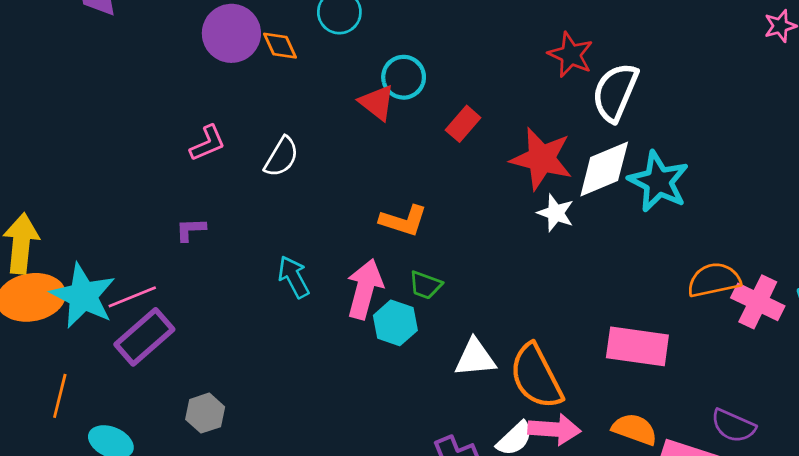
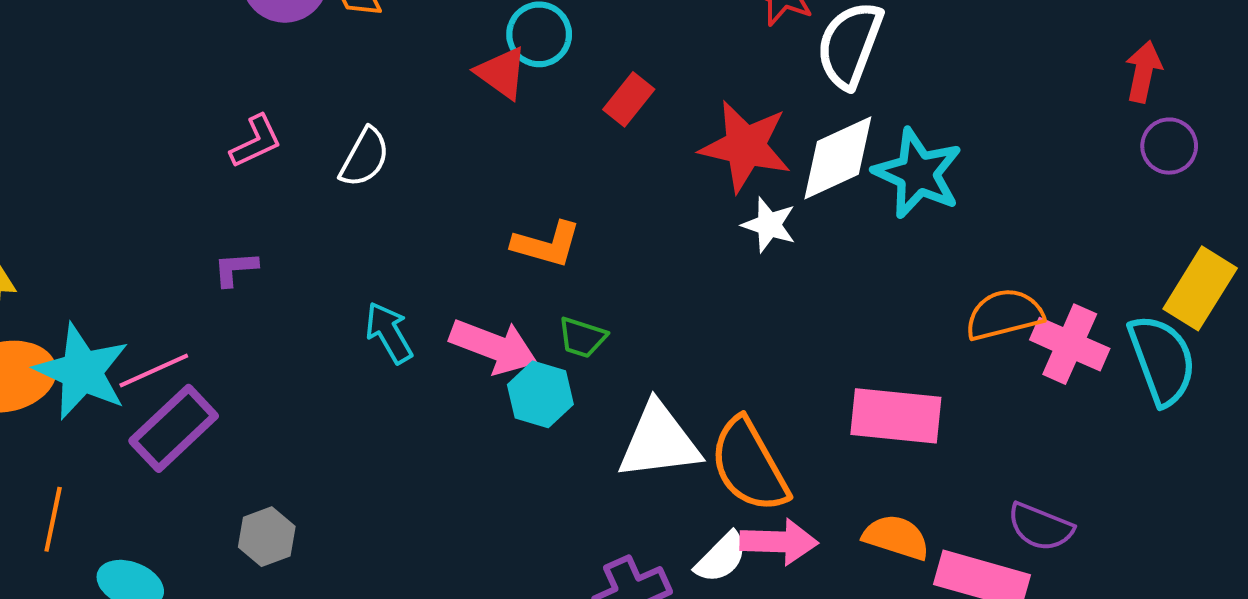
pink arrow: (365, 289) -> (494, 346), turned 98
white triangle: (475, 358) -> (659, 441), size x1.4

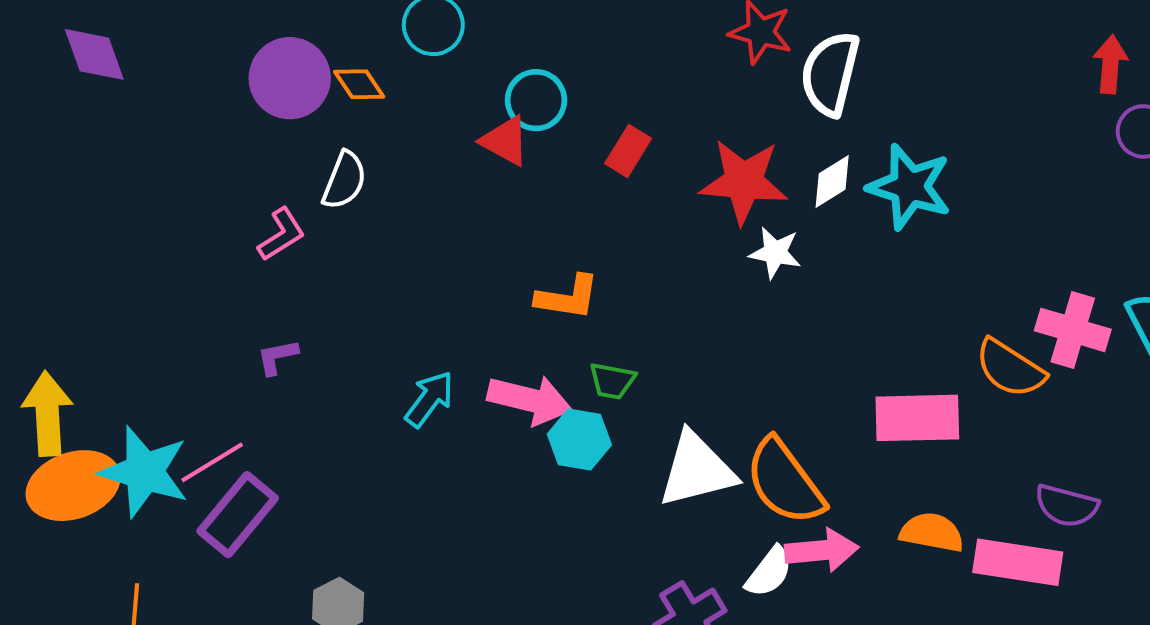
white semicircle: (365, 157) -> (344, 180), moved
white diamond: (838, 158) -> (832, 182), size x0.6
orange semicircle: (1004, 314) -> (1010, 368), moved, turned -126
cyan arrow: (389, 333) -> (429, 399), turned 74

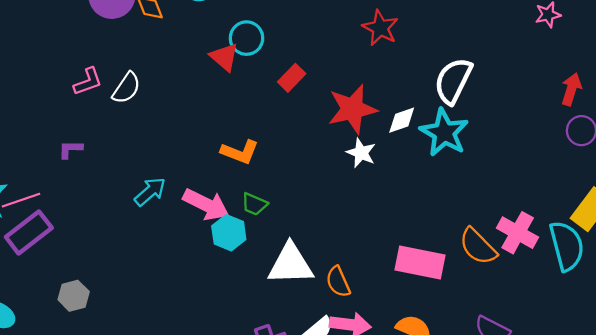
white semicircle: (830, 74) -> (453, 81), moved
white semicircle: (344, 180) -> (127, 88), moved
red star: (744, 181) -> (352, 109), turned -30
orange semicircle: (785, 482) -> (338, 282), size x0.6

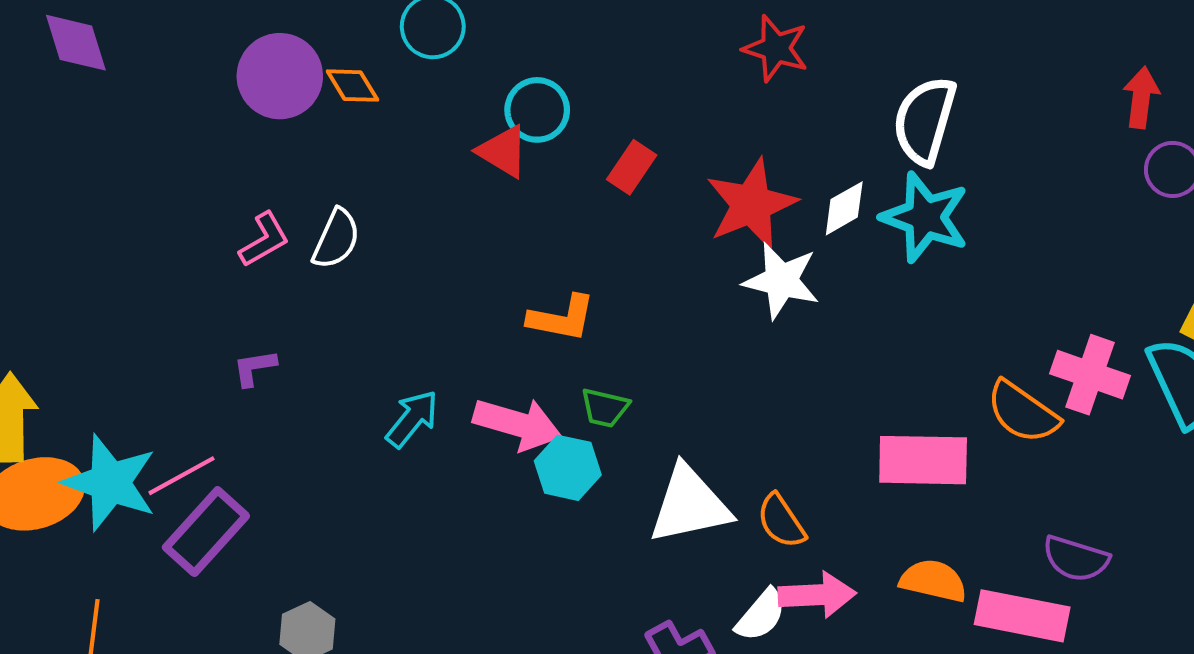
white star: (361, 153) -> (781, 280), size x1.4

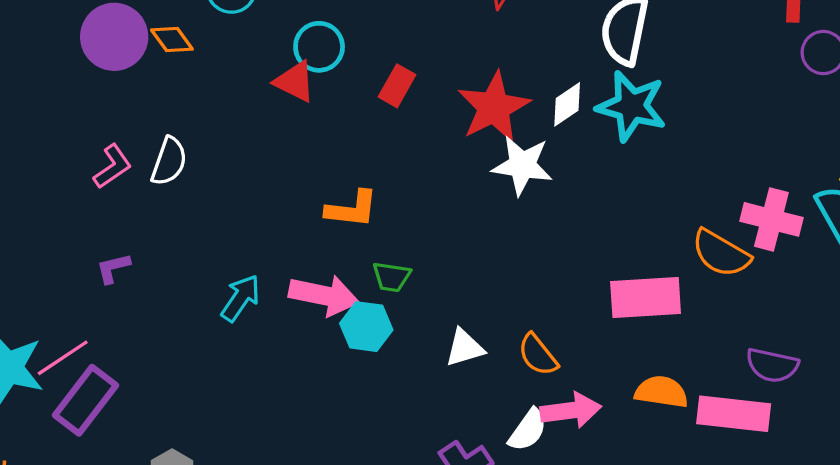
white triangle: (690, 505) -> (465, 348), size x0.6

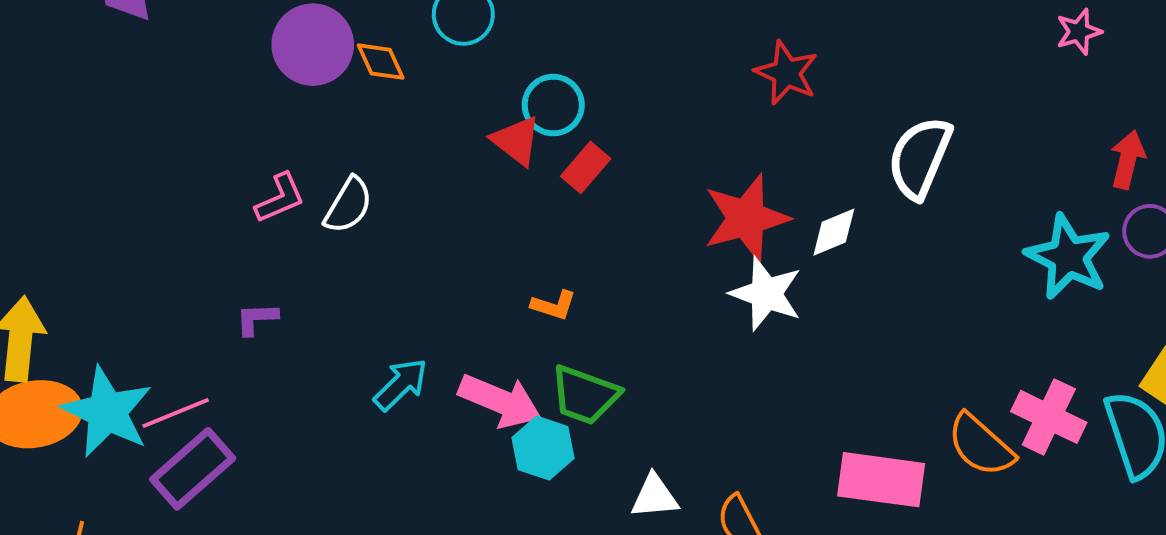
red rectangle: (397, 86) -> (586, 167), moved
cyan star: (631, 106) -> (1068, 257), moved
orange L-shape: (352, 209) -> (554, 305), size x0.7
green trapezoid: (392, 277) -> (585, 395), size x1.5

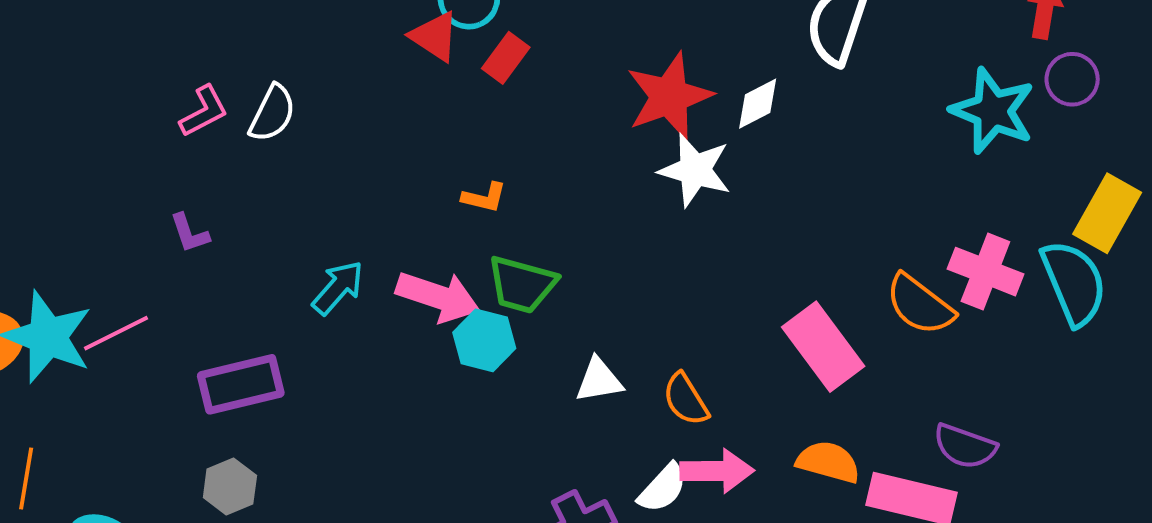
purple L-shape: (257, 319) -> (190, 233), turned -102
purple rectangle: (193, 469) -> (241, 384), moved, turned 32
pink rectangle: (881, 480) -> (823, 347), turned 50

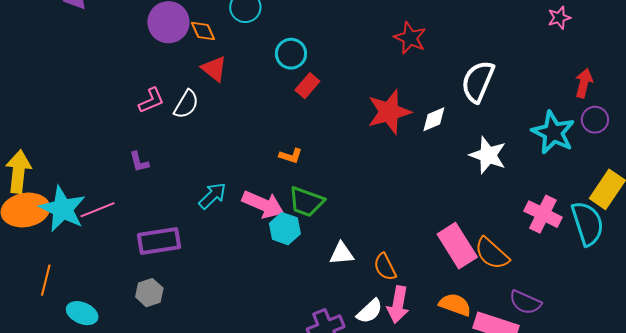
red triangle: (435, 36) -> (214, 69), moved
white star: (695, 170) -> (488, 155), moved
orange semicircle: (920, 305) -> (492, 253), moved
pink arrow: (717, 471) -> (398, 305), turned 96

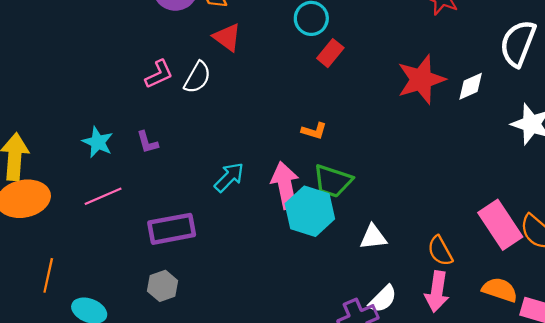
pink arrow: (263, 204) -> (285, 185), turned -123
cyan star: (63, 209) -> (98, 142), moved, size x0.6
cyan hexagon: (285, 229) -> (310, 211), size x1.4
orange semicircle: (385, 267) -> (440, 251), moved
white semicircle: (370, 311) -> (383, 299), moved

